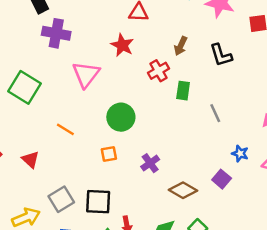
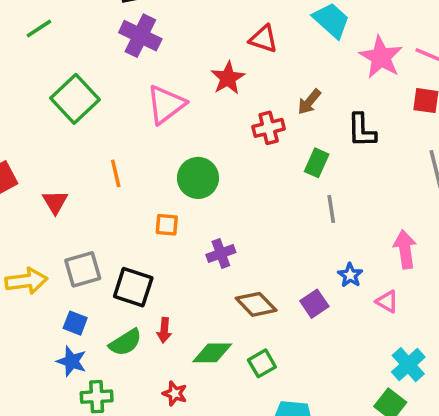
green rectangle: (183, 91) -> (317, 163), moved
orange line: (65, 129) -> (116, 173), turned 30

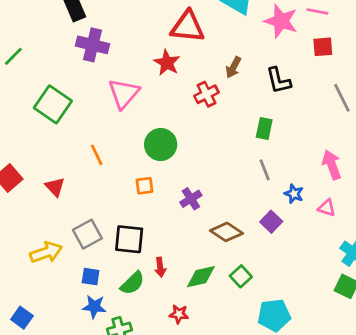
red triangle: (263, 39) -> (188, 27), size x1.5
green rectangle: (317, 163) -> (264, 128), moved
gray line: (331, 209) -> (265, 170), moved

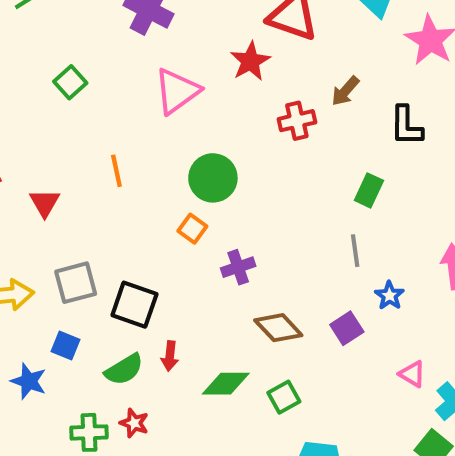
green square: (53, 104) -> (70, 82), size x0.6
orange square: (144, 186) -> (192, 229), moved, turned 30
pink triangle: (327, 208) -> (412, 374), moved
blue star: (94, 307) -> (29, 381), moved
red star: (179, 314) -> (134, 423), moved

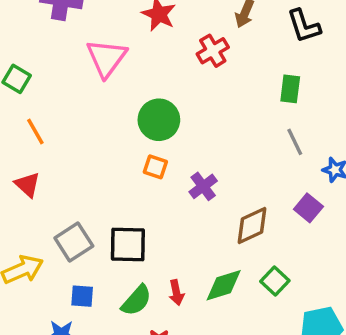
orange line: (116, 171) -> (35, 132), moved
brown diamond: (278, 328) -> (252, 225), turned -54
red arrow: (170, 356) -> (176, 293), moved

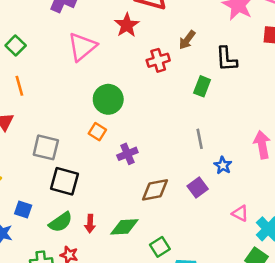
green rectangle: (290, 89) -> (202, 86), moved
gray square: (74, 242) -> (46, 147), moved, turned 32
green square: (275, 281) -> (160, 247), moved

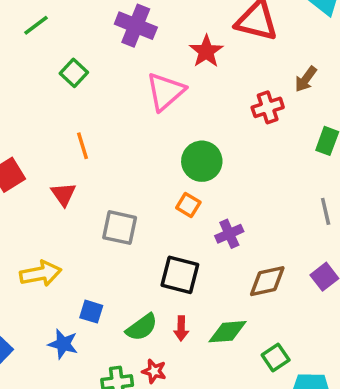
red star: (127, 25) -> (206, 51), moved
green square: (16, 45) -> (74, 73), moved
black square: (64, 181) -> (180, 275), moved

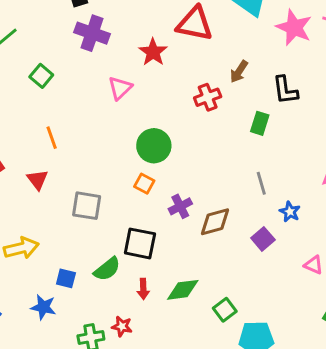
pink triangle: (166, 91) -> (120, 88), size x0.7
brown diamond: (267, 281) -> (215, 222), moved
green semicircle: (142, 327) -> (107, 269), moved

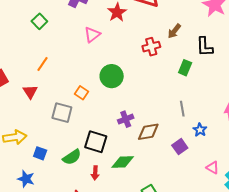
orange line: (52, 138) -> (43, 64), turned 49
orange square: (144, 184) -> (81, 93), moved
blue square: (66, 278) -> (40, 153), moved
green diamond: (183, 290) -> (123, 162), moved

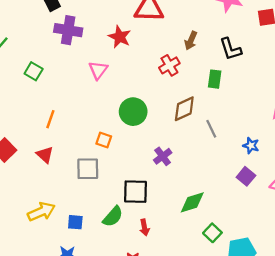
gray line: (182, 109) -> (211, 129), moved
brown diamond: (148, 132) -> (184, 109), moved
purple square: (180, 147) -> (246, 176), moved
green diamond: (123, 162) -> (192, 202), moved

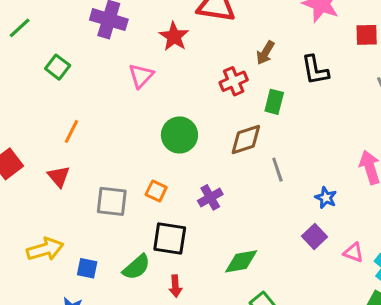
green rectangle: (215, 79) -> (274, 102), moved
orange square: (104, 140) -> (156, 191), moved

